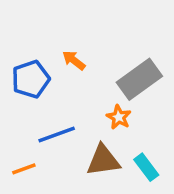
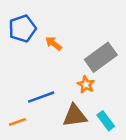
blue pentagon: (31, 79) -> (22, 29), moved

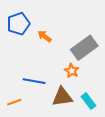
blue line: (41, 97) -> (34, 81), turned 30

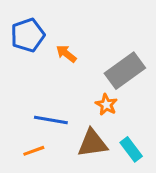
orange line: (14, 102) -> (34, 151), moved

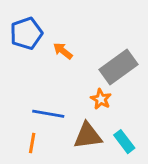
orange line: (34, 151) -> (32, 143), turned -60

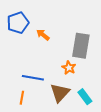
gray rectangle: (118, 67) -> (81, 46), turned -45
brown triangle: (88, 136) -> (60, 93), turned -40

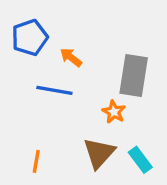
blue line: (33, 78) -> (54, 90), moved

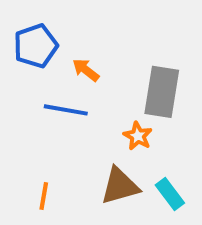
brown triangle: (99, 153) -> (120, 186), turned 32

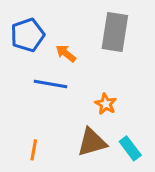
gray rectangle: (162, 92) -> (115, 32), moved

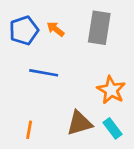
orange arrow: (66, 53) -> (56, 29), moved
orange star: (106, 104) -> (111, 90), moved, size x1.5

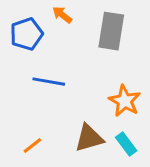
orange arrow: (56, 29) -> (62, 15), moved
orange line: (29, 130) -> (32, 146), turned 42

